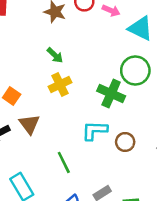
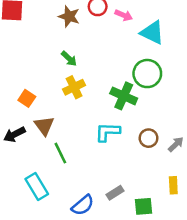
brown circle: (125, 142) -> (149, 138), moved
green line: (64, 162) -> (60, 153), moved

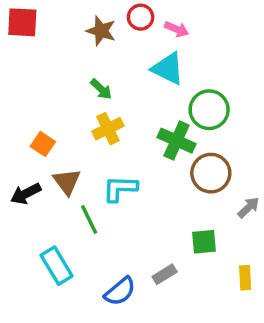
cyan triangle: (152, 33) -> (168, 69), moved
cyan L-shape: (108, 132) -> (120, 189), moved
brown circle: (149, 138) -> (211, 173), moved, size x1.5
yellow rectangle: (173, 185) -> (245, 278), moved
green square: (144, 206) -> (204, 242), moved

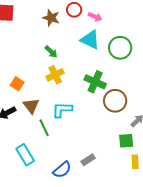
green circle: (209, 110) -> (120, 48), moved
green square: (204, 242) -> (126, 141), moved

